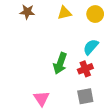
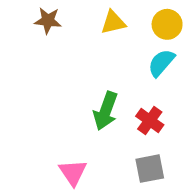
cyan semicircle: (91, 47) -> (161, 63), moved
red cross: (85, 69) -> (150, 121), turned -32

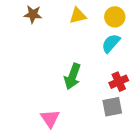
red cross: (150, 121) -> (119, 82), moved, turned 30
gray square: (150, 169) -> (112, 107), moved

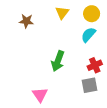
brown star: (33, 14) -> (26, 21), moved
yellow triangle: (78, 16) -> (62, 13), turned -40

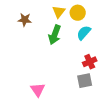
yellow circle: (92, 14) -> (78, 13), moved
green arrow: (58, 61) -> (55, 35), moved

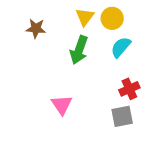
pink triangle: (38, 90) -> (62, 105), moved

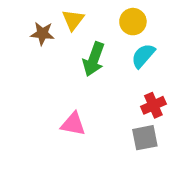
yellow triangle: (85, 17) -> (73, 20), moved
pink triangle: (62, 105) -> (73, 124), turned -45

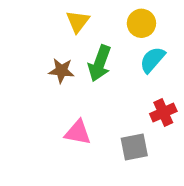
brown star: (42, 34) -> (61, 71), moved
gray square: (145, 138) -> (134, 147), moved

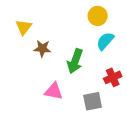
yellow triangle: (78, 21) -> (24, 27), moved
green arrow: (100, 63) -> (75, 61), moved

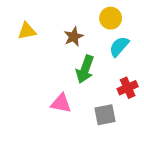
yellow triangle: (24, 27) -> (27, 31), turned 42
brown star: (42, 49) -> (74, 37), moved, turned -30

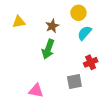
green arrow: (85, 69) -> (48, 49), moved
pink triangle: (61, 103) -> (36, 91), moved

